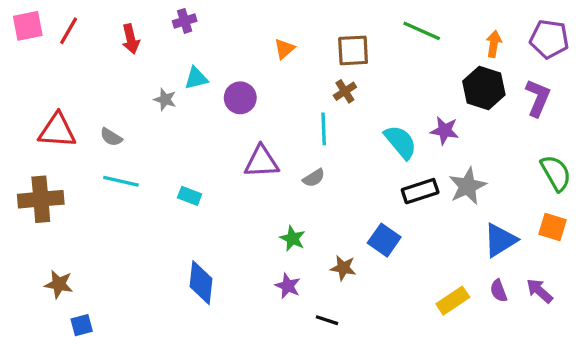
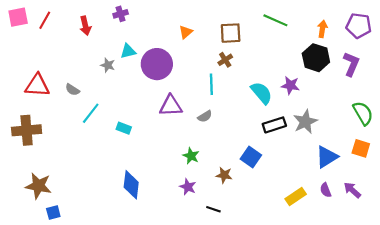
purple circle: (240, 98) -> (157, 64), size x1.5
cyan line: (121, 181) -> (91, 113), moved, turned -65
brown star: (59, 284) -> (38, 186), size x1.4

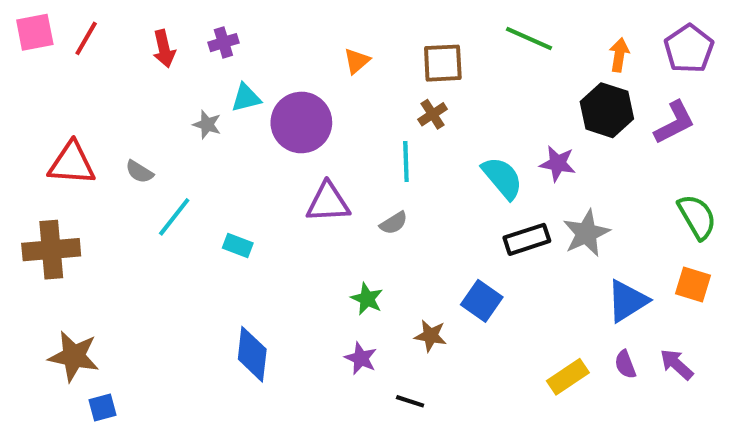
purple cross: (121, 14) -> (223, 43), moved
purple pentagon: (359, 26) -> (689, 49), turned 30
purple L-shape: (351, 64) -> (675, 122), turned 40

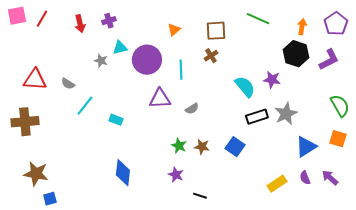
cyan line: (406, 161) -> (181, 70), moved
brown star: (431, 336) -> (202, 147), moved

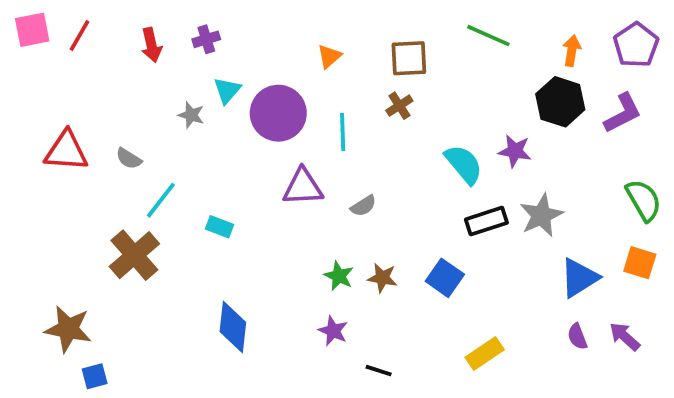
cyan triangle: (120, 48) -> (227, 90), turned -35
brown cross: (25, 122) -> (134, 255), moved, turned -36
yellow rectangle: (277, 184) -> (485, 354), moved

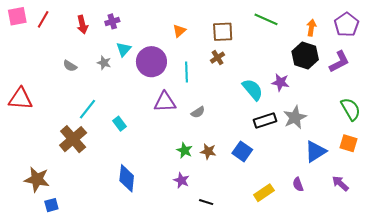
red triangle: (66, 151) -> (20, 99), moved
gray semicircle: (129, 159) -> (70, 66), moved
cyan rectangle: (220, 227) -> (119, 124), turned 32
purple semicircle: (577, 337) -> (298, 184), moved

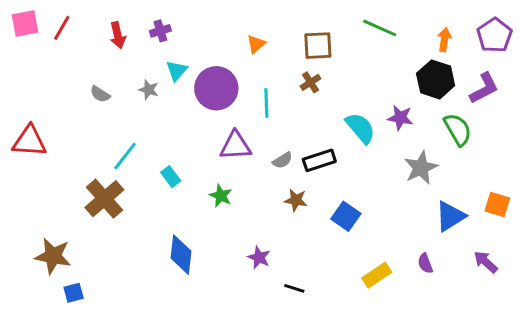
green semicircle: (351, 109) -> (458, 129), moved
black rectangle: (265, 121) -> (319, 160), moved
green star: (184, 150) -> (221, 196), moved
brown star: (208, 151) -> (296, 200), moved

